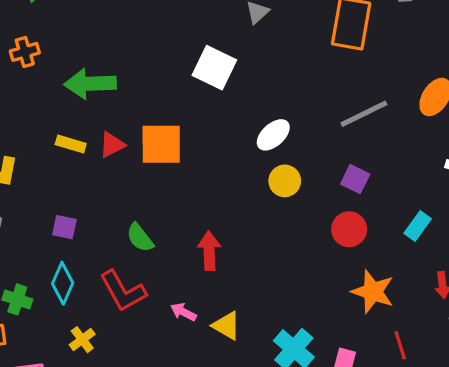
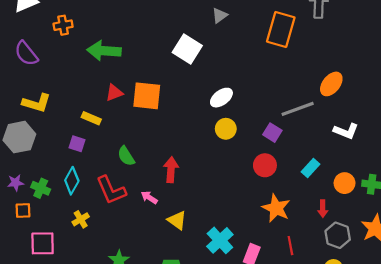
gray line: (364, 114) -> (298, 109), moved
yellow rectangle: (71, 144) -> (91, 118), moved
pink arrow: (183, 312) -> (149, 197), moved

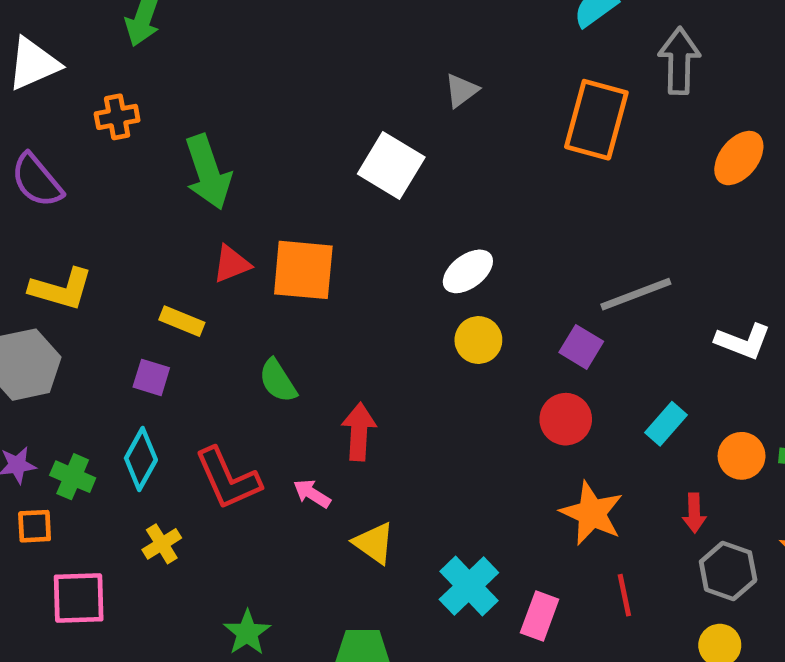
green arrow: (104, 51) -> (208, 172), turned -112
orange ellipse: (331, 84) -> (739, 158), moved
green semicircle: (126, 156) -> (278, 381), moved

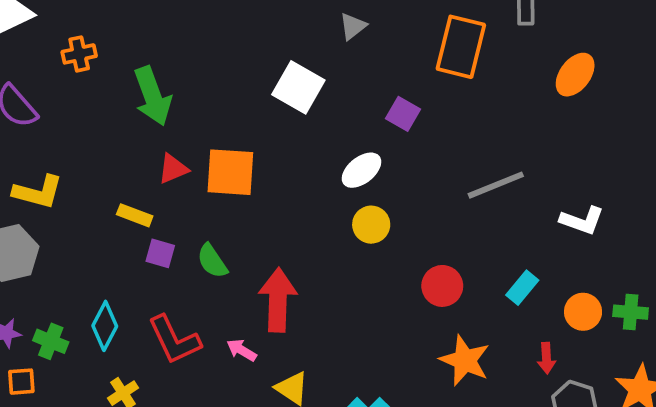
purple square: (581, 347) -> (403, 114), moved
purple square: (151, 377) -> (160, 253), moved
red arrow: (359, 432) -> (278, 300), size x1.4

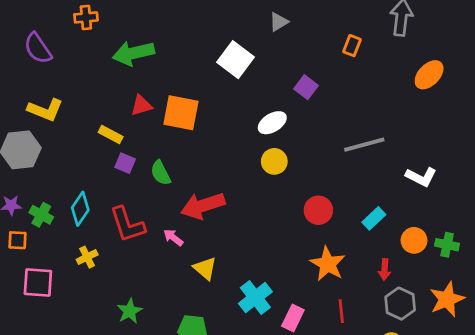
orange rectangle: (461, 47) -> (352, 46), size x0.5
green arrow: (153, 96) -> (133, 53), turned 90
red arrow: (278, 300) -> (203, 206), turned -117

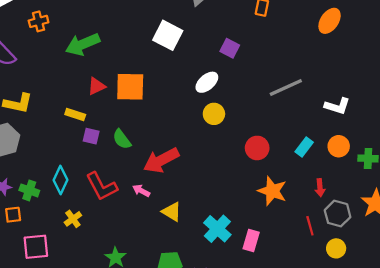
orange circle: (414, 240) -> (339, 146), moved
red line: (341, 311) -> (310, 226), moved

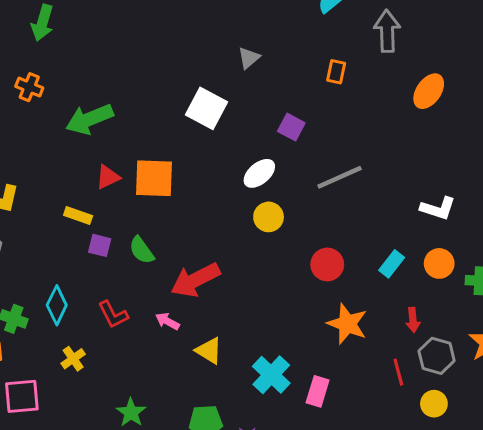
orange cross: (39, 21) -> (29, 87), turned 36
gray line: (286, 88) -> (340, 177), moved
red L-shape: (102, 186) -> (113, 315), size x0.7

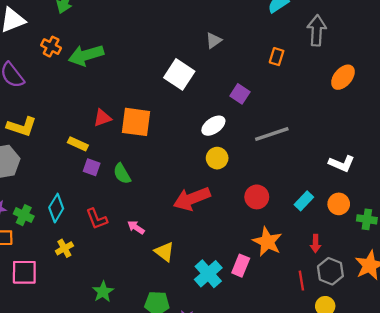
green arrow: (89, 119) -> (86, 55), moved
red arrow: (195, 280) -> (192, 199), moved
pink rectangle: (318, 391) -> (241, 266), moved

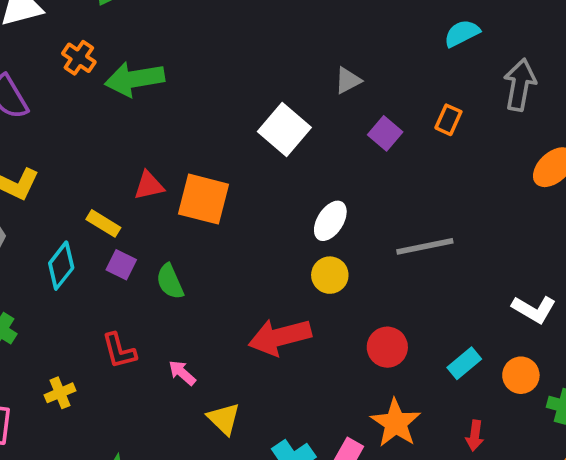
purple square: (240, 94) -> (385, 133), moved
white ellipse: (213, 126) -> (330, 221), turned -30
cyan diamond: (56, 208) -> (61, 266), moved

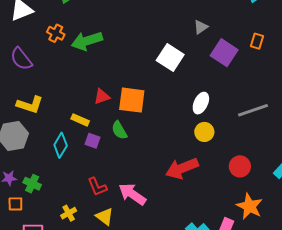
purple square: (385, 133) -> (224, 53), size x1.5
green semicircle: (170, 282) -> (119, 130), moved
pink arrow: (182, 373) -> (132, 194), size x1.8
yellow triangle: (224, 419) -> (105, 217), moved

